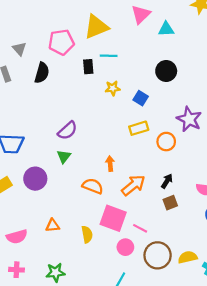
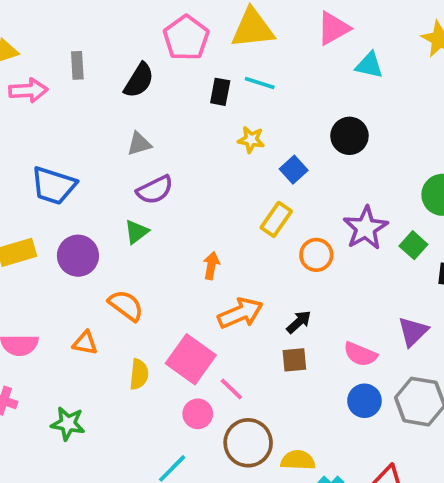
pink pentagon: (61, 42) -> (186, 38), turned 30
gray triangle: (19, 49) -> (139, 144), moved, turned 40
yellow rectangle: (139, 128) -> (276, 219), turned -54
orange semicircle: (93, 186) -> (126, 305), moved

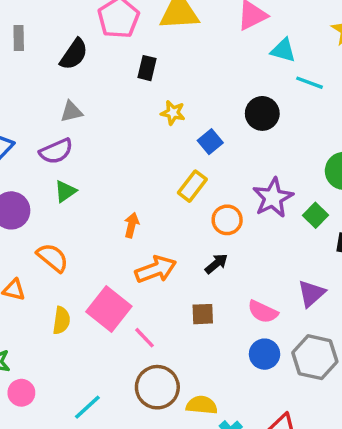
cyan line: (260, 83) -> (309, 83), moved
purple semicircle: (155, 190) -> (56, 151), moved
black arrow: (299, 322) -> (216, 264), moved
pink circle: (198, 414) -> (21, 393), moved

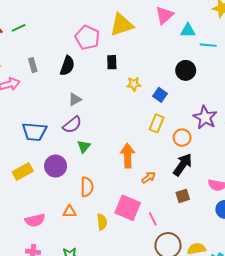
orange arrow: (132, 225) -> (128, 156), size x1.6
orange semicircle: (53, 258) -> (87, 187), turned 66
black arrow: (216, 264) -> (183, 165), size x1.6
orange arrow: (156, 269) -> (149, 177), size x0.6
pink line: (144, 338) -> (153, 219), turned 32

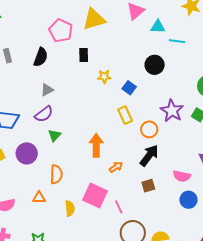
yellow rectangle: (157, 123) -> (125, 115), turned -48

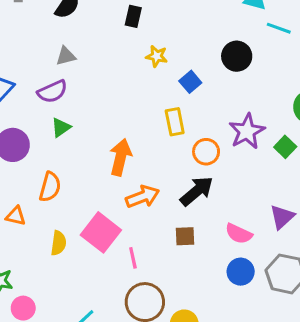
orange arrow: (116, 167) -> (143, 197), size x1.5

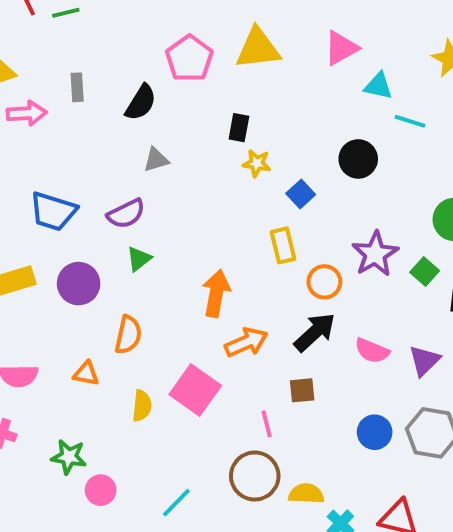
black rectangle: (133, 16) -> (239, 128), moved
gray triangle: (66, 56) -> (156, 160), moved
pink semicircle: (239, 234) -> (372, 351), moved
pink line: (133, 258) -> (267, 424), moved

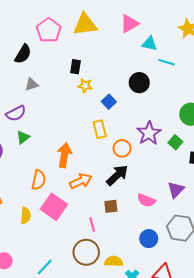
orange semicircle: (128, 335) -> (39, 180), moved
pink semicircle: (372, 351) -> (146, 200), moved
blue circle: (375, 432) -> (149, 239), moved

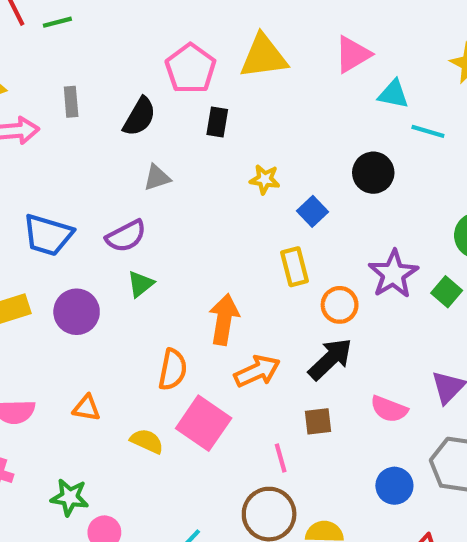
black rectangle: (76, 67) -> (217, 122), moved
yellow semicircle: (26, 216) -> (147, 441), turned -70

